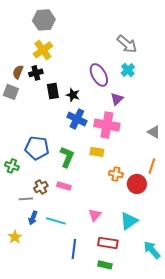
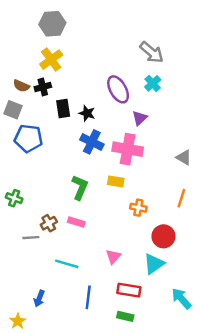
brown semicircle: (18, 72) -> (21, 86), turned -88
blue pentagon: (37, 148) -> (28, 138), moved
red circle: (137, 184) -> (163, 236), moved
blue arrow: (33, 218) -> (39, 298), moved
yellow star: (15, 237) -> (18, 321), moved

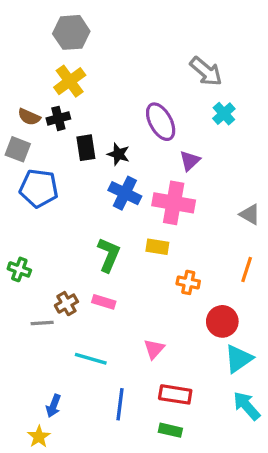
cyan cross: (153, 83) -> (224, 114), moved
cyan triangle: (154, 264) -> (239, 359), moved
yellow star: (18, 321) -> (39, 437), moved

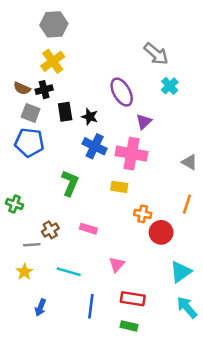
gray square: (18, 149) -> (31, 113), moved
green L-shape: (109, 255) -> (70, 183), moved
pink rectangle: (104, 302) -> (88, 229), moved
red circle: (222, 321) -> (161, 232), moved
yellow star: (39, 437) -> (24, 272), moved

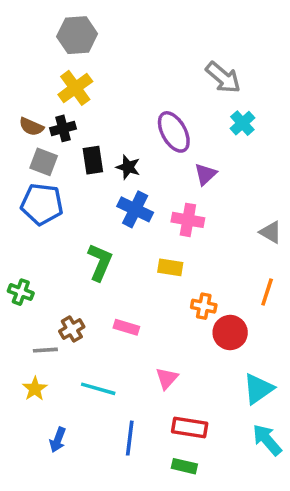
pink cross: (132, 154) -> (188, 220), size x0.7

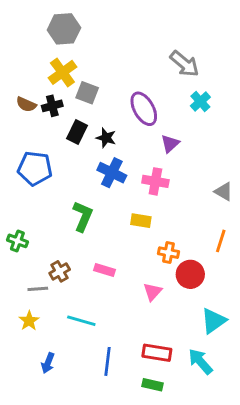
black rectangle: (93, 160) -> (77, 132), turned 35
gray square: (44, 162) -> (87, 93), moved
pink triangle: (167, 378) -> (153, 292), moved
cyan arrow: (267, 440) -> (200, 361), moved

